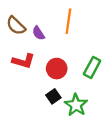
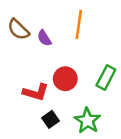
red L-shape: (23, 61) -> (36, 92), moved
black square: (53, 96) -> (50, 119), moved

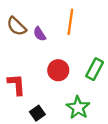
red L-shape: (36, 92) -> (16, 85), moved, turned -110
black square: (50, 119) -> (37, 113), moved

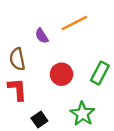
orange line: (70, 22) -> (74, 23), turned 55
brown semicircle: (16, 26) -> (17, 59), moved, turned 35

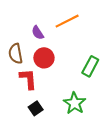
red circle: (62, 74) -> (44, 58), moved
red L-shape: (17, 89) -> (28, 79), moved

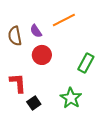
brown semicircle: (16, 54) -> (15, 36), moved
red L-shape: (28, 79) -> (18, 83), moved

